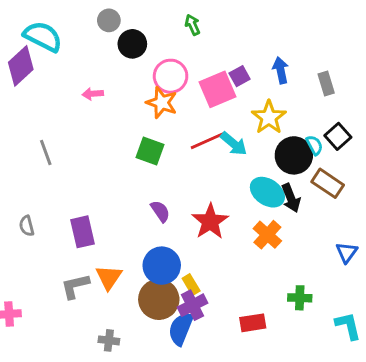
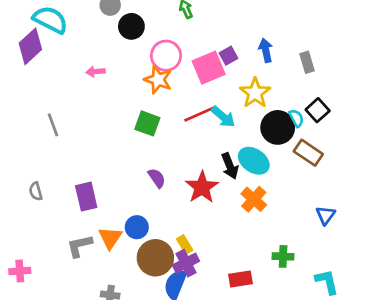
black arrow: (291, 198) -> (230, 166), moved
blue circle: (162, 266) -> (137, 227), moved, size x0.7

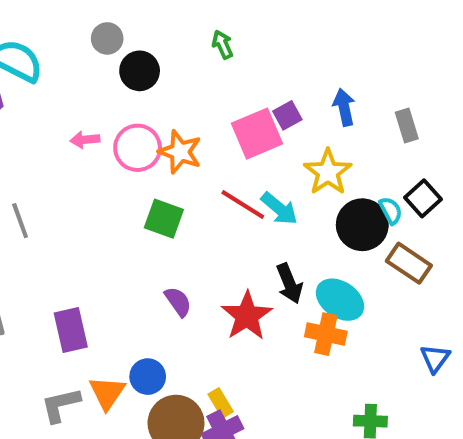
pink circle: (166, 56) -> (138, 148), moved
red line: (199, 114) -> (243, 204), turned 56
cyan ellipse: (254, 161) -> (340, 300), moved
orange cross: (254, 199) -> (326, 334), turned -30

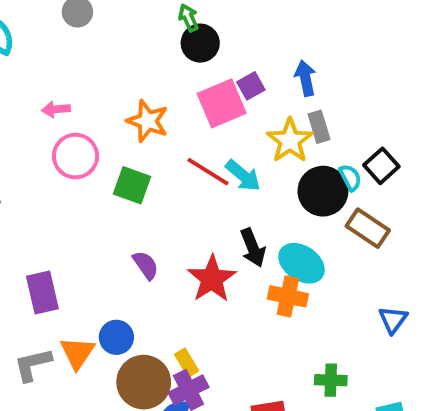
black circle: (140, 71) -> (200, 43), moved
gray rectangle: (407, 126) -> (319, 127), moved
pink circle: (138, 148) -> (75, 156), moved

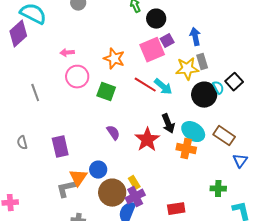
black circle: (200, 43) -> (156, 19), moved
yellow star: (290, 140) -> (187, 69), turned 30
brown rectangle: (368, 228) -> (224, 136), moved
gray L-shape: (33, 365) -> (66, 189), moved
green cross: (331, 380) -> (218, 189), moved

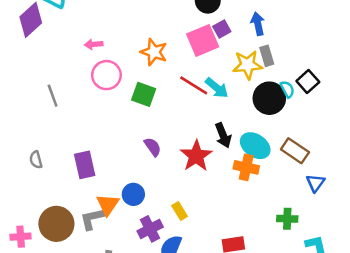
brown circle: (112, 193) -> (56, 224), moved
purple cross: (135, 197) -> (150, 229), moved

